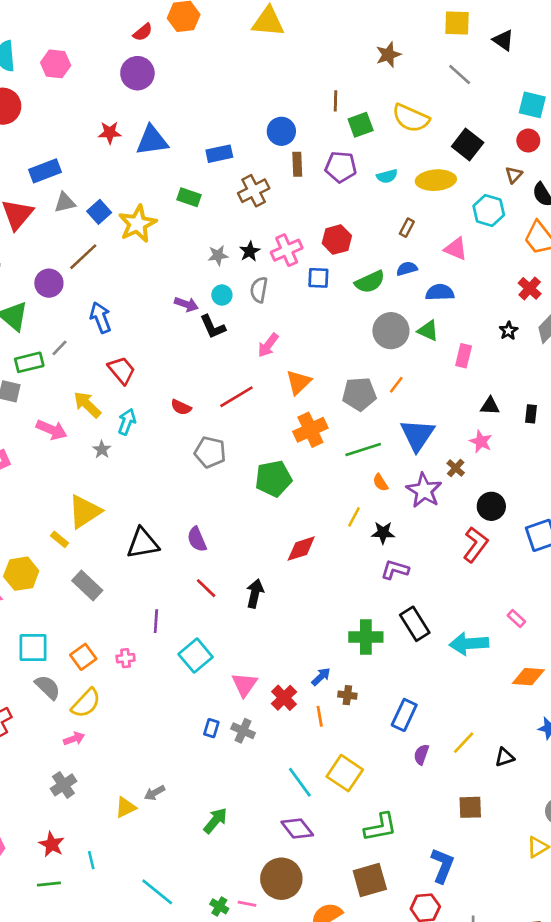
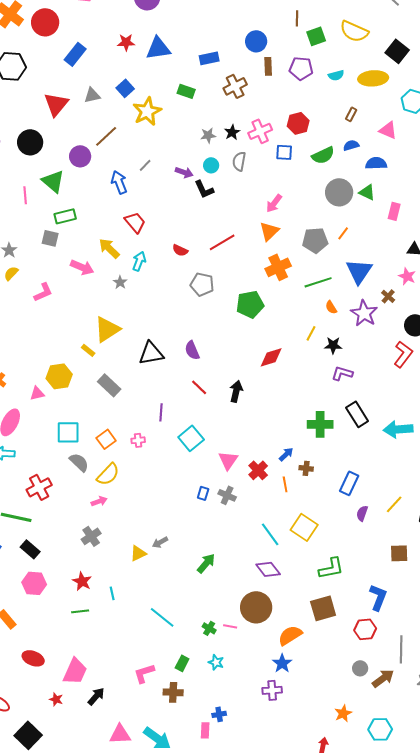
blue rectangle: (45, 171) -> (75, 54), moved, turned -30
blue square: (99, 212) -> (125, 88), moved
pink arrow: (268, 345) -> (274, 203), moved
gray line: (60, 348) -> (145, 165), moved

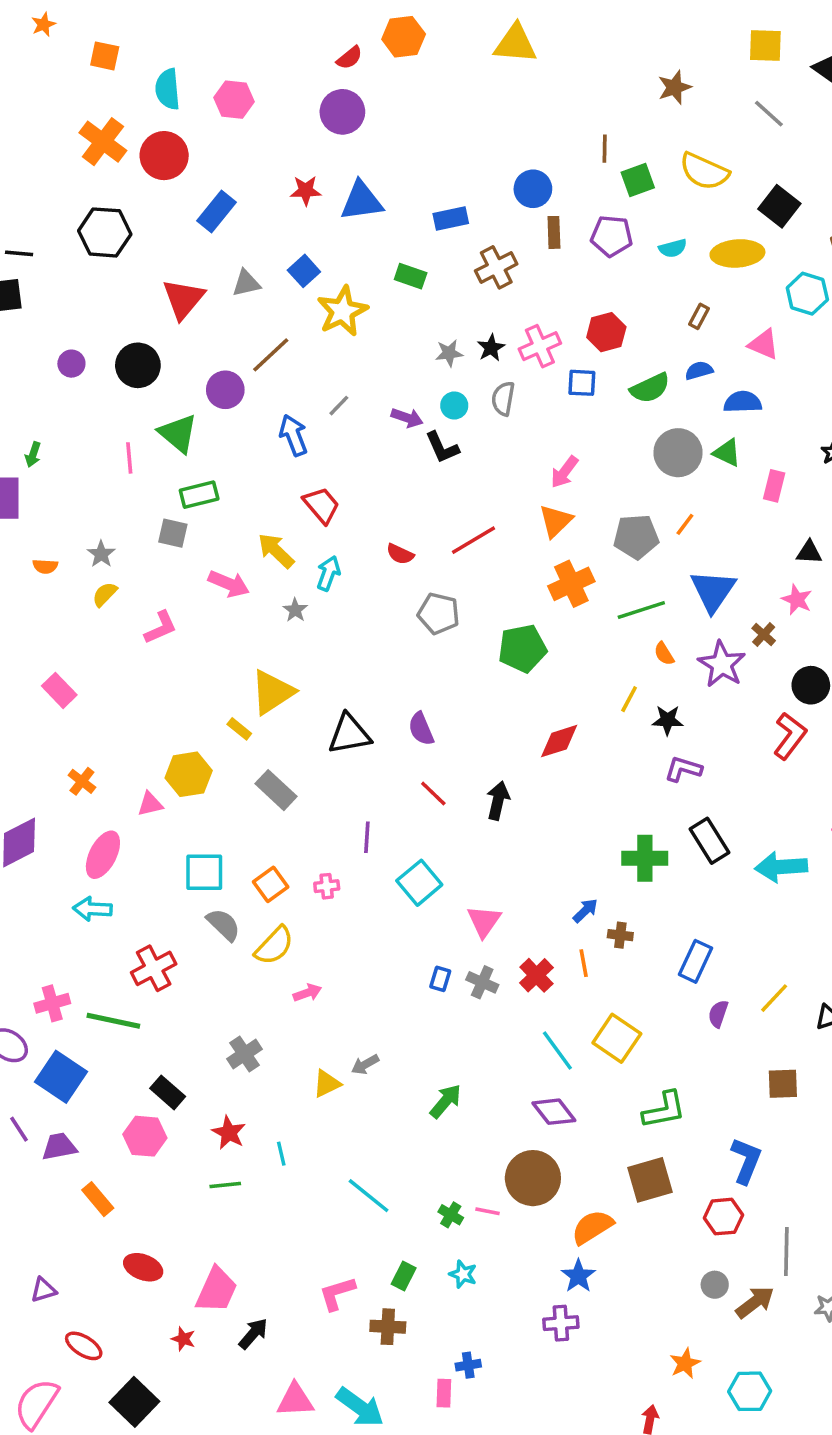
red cross: (258, 470) -> (536, 975), moved
pink arrow: (99, 501) -> (307, 993), moved
black rectangle: (30, 549) -> (168, 1092), moved

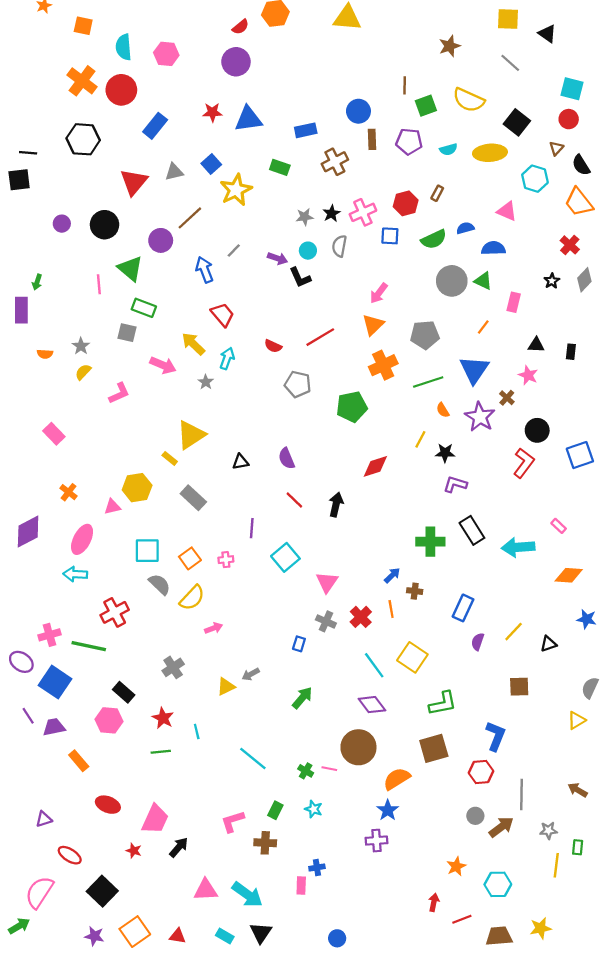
brown rectangle: (699, 316) -> (437, 193), moved
green rectangle: (199, 495) -> (144, 308), turned 35
orange line: (685, 524) -> (483, 327), moved
black triangle: (349, 734) -> (240, 462), size x0.6
blue rectangle: (440, 979) -> (299, 644), moved

